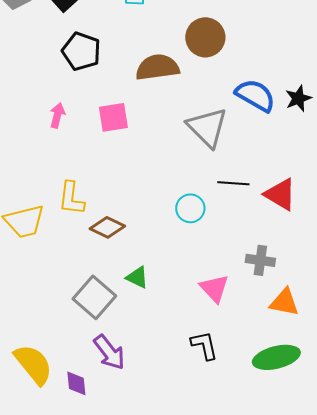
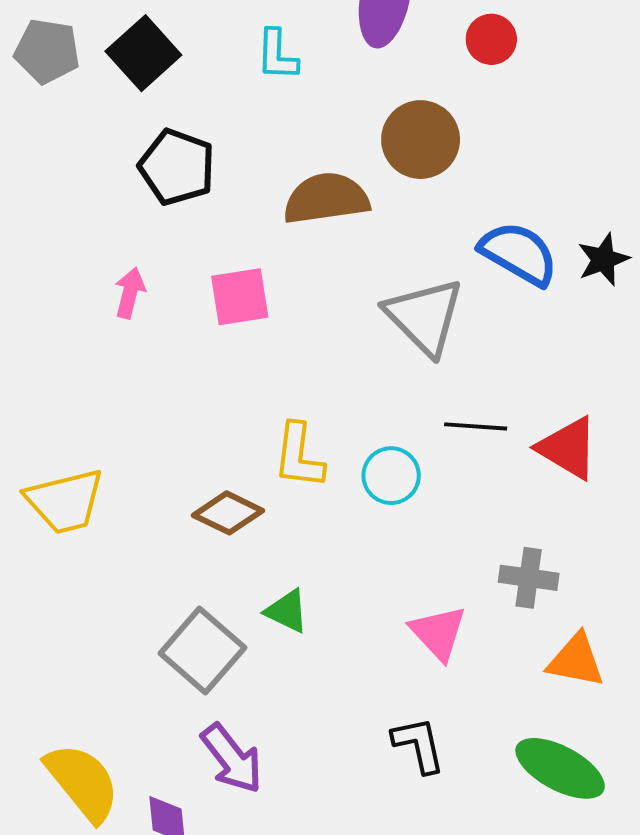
yellow L-shape: (71, 198) -> (299, 456), moved
green ellipse: (276, 357) -> (560, 768), turned 42

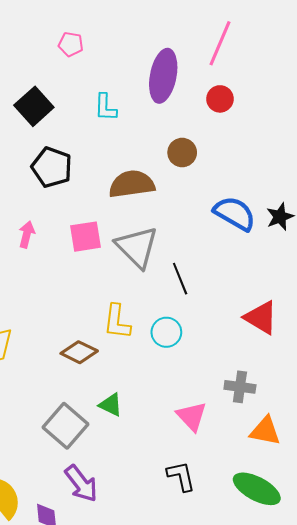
brown circle: (421, 140) -> (182, 153), size x0.7
gray triangle: (424, 316) -> (137, 247), moved
black line: (476, 426) -> (180, 279), moved, turned 64

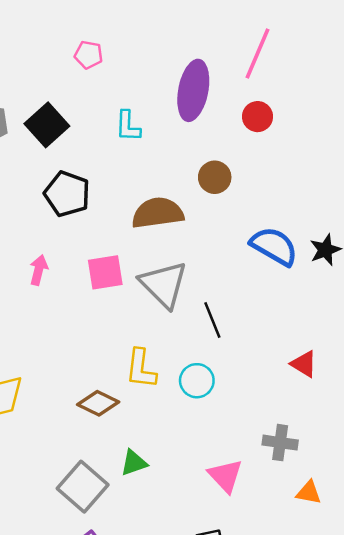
red triangle: (261, 318) -> (304, 364), size x0.7
green triangle: (111, 405) -> (134, 463), turned -45
orange triangle: (265, 431) -> (309, 492), size x0.7

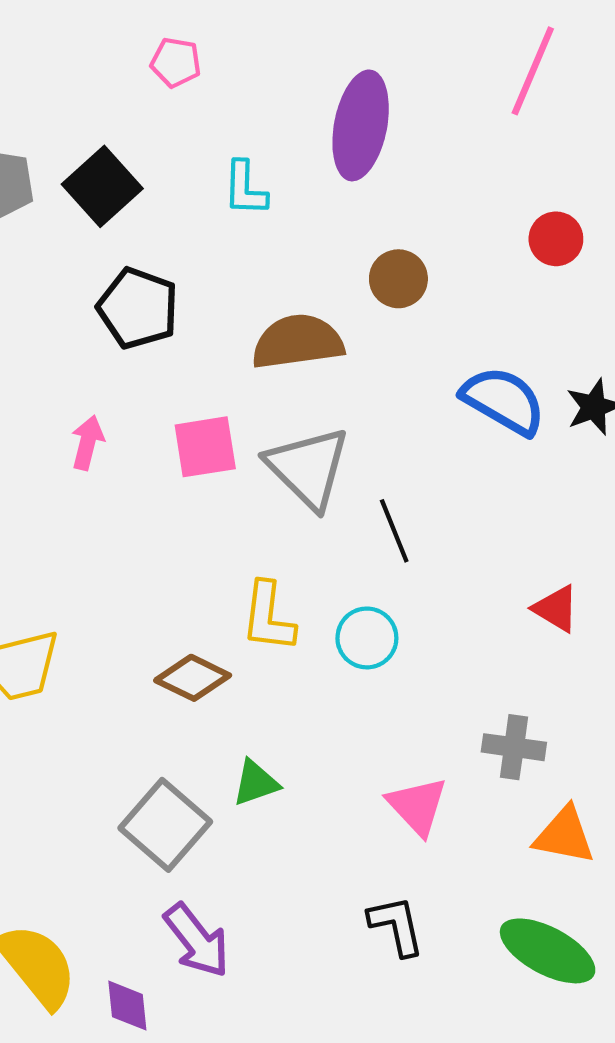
pink line: (258, 54) -> (533, 71), moved
red circle: (258, 117) -> (556, 239), moved
orange triangle: (309, 492) -> (564, 835), size x1.4

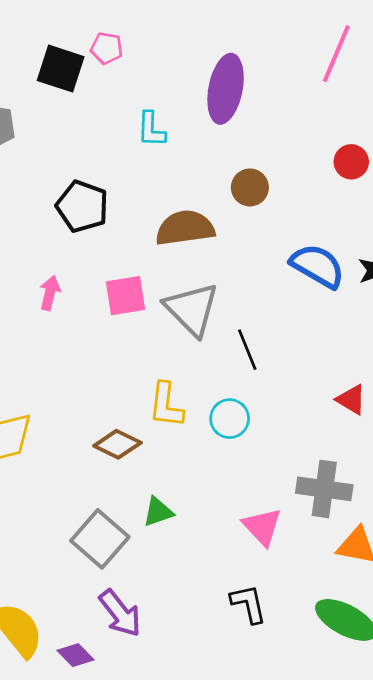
black square: (102, 186) -> (61, 69), moved, turned -30
gray cross: (514, 747) -> (324, 489), size x1.4
purple diamond: (127, 1006) -> (76, 655), turned -39

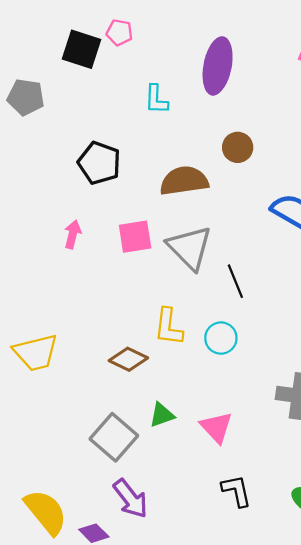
pink triangle: (262, 527) -> (216, 427), moved

